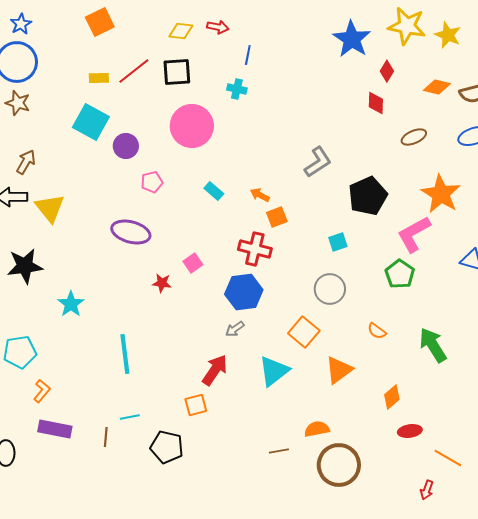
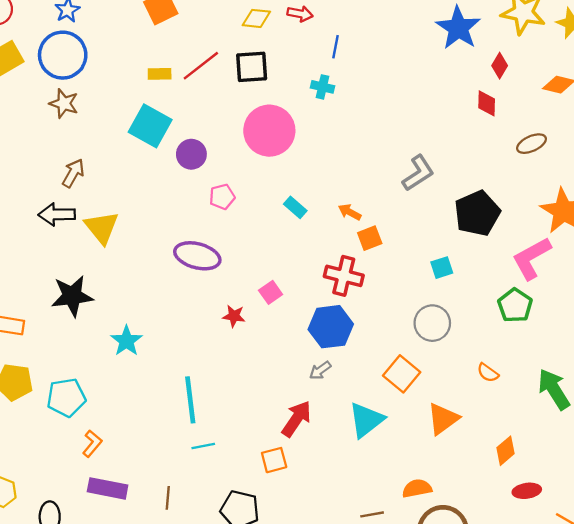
cyan line: (130, 417) -> (203, 446), moved

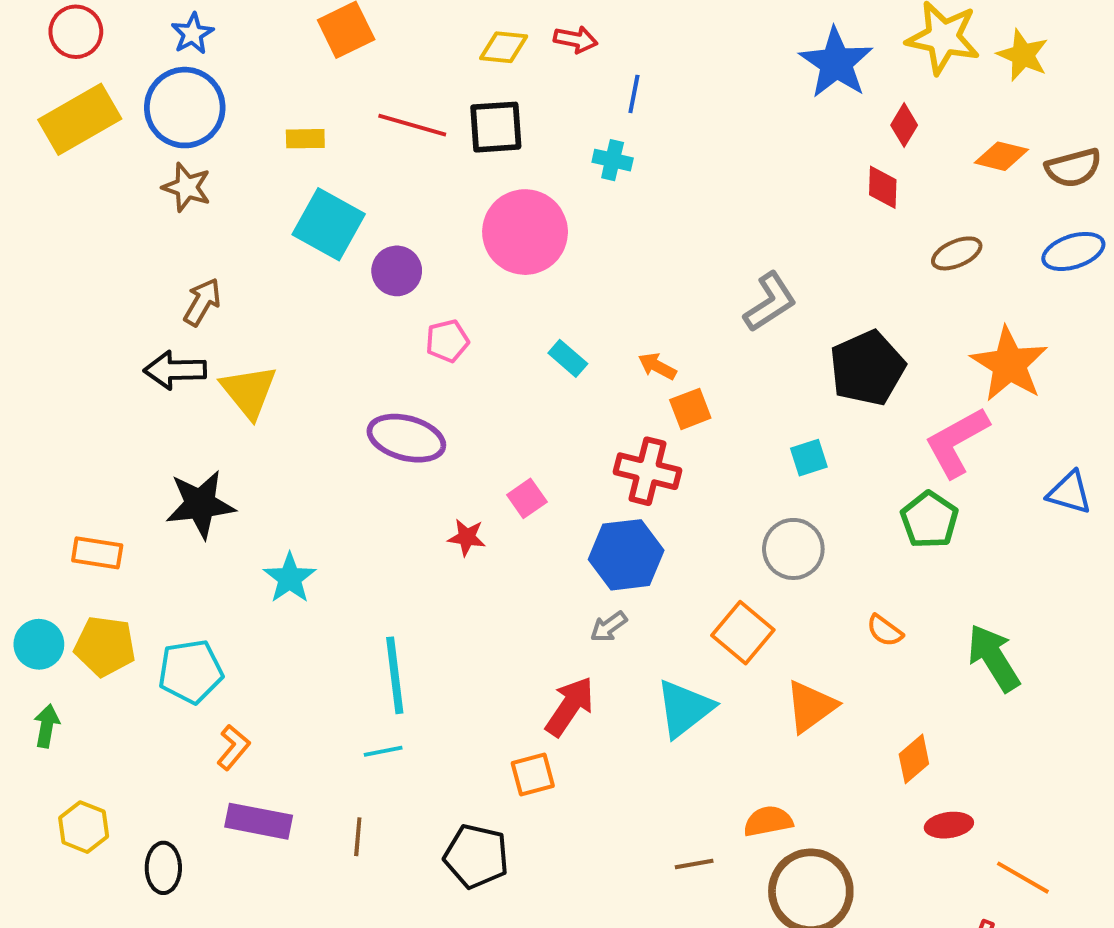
red line: (201, 66) -> (412, 125), turned 54
yellow rectangle: (160, 74) -> (305, 139), moved
cyan line: (203, 446) -> (383, 751), moved

